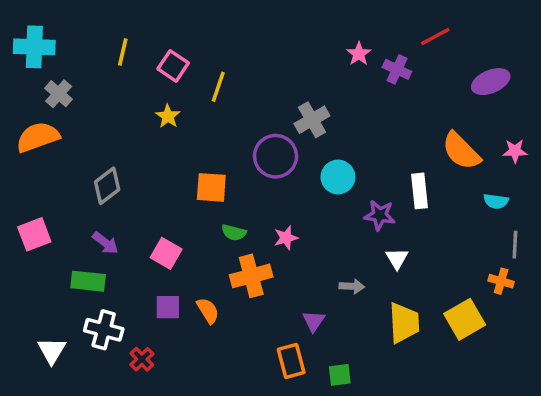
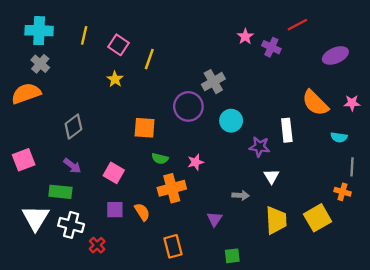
cyan cross: (34, 47) -> (39, 31), moved
white triangle: (52, 351) -> (36, 218), moved, size x1.4
orange rectangle: (291, 361) -> (173, 246), moved

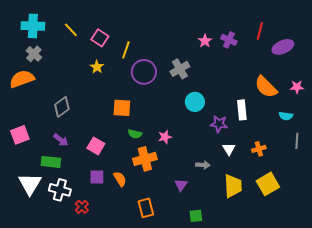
red line: (297, 25) -> (260, 31), moved, turned -48
yellow line: (84, 35) -> (71, 30), turned -56
pink star: (245, 37) -> (205, 41), moved
purple circle: (188, 106) -> (144, 72), moved
orange cross: (343, 192) -> (259, 149), moved, turned -32

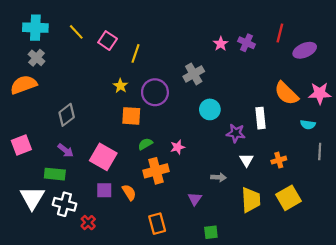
yellow star: (97, 67) -> (120, 86), moved
purple circle: (144, 72) -> (155, 92), moved
pink star: (297, 87) -> (320, 93), size x1.5
green semicircle: (135, 134) -> (145, 144), turned 136
pink square: (96, 146) -> (103, 157), size x1.4

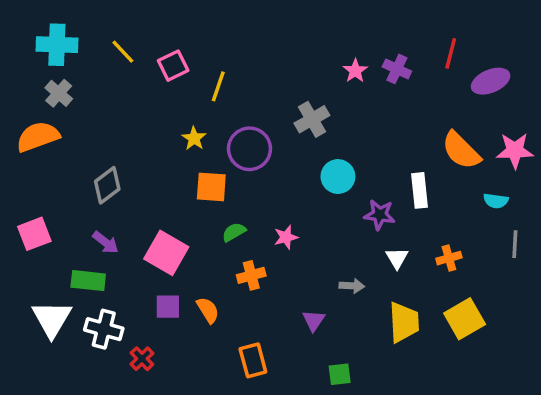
pink square: (108, 41) -> (173, 66), turned 30
orange cross: (156, 171) -> (251, 275), size x0.7

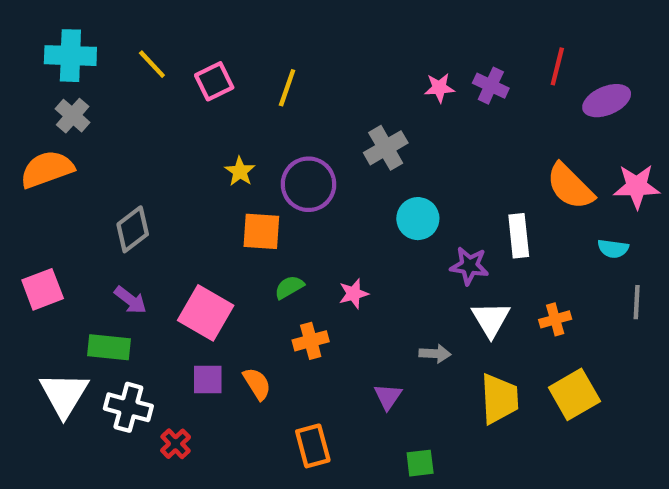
pink star: (355, 71) -> (439, 88), turned 30
yellow line: (218, 86) -> (287, 88), moved
white triangle: (397, 258) -> (491, 319), size x1.4

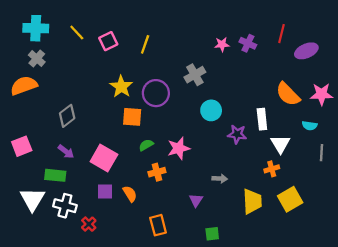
yellow star: (240, 171) -> (121, 87), size x1.5
pink star: (354, 294) -> (179, 148), size x1.5
white triangle: (491, 319) -> (280, 144), moved
orange cross: (555, 319) -> (272, 169), moved

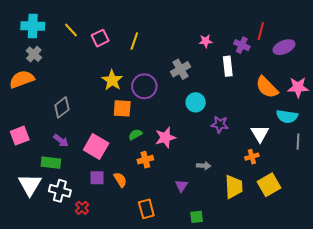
purple cross: (248, 43) -> (242, 45), moved
white rectangle: (262, 119) -> (228, 66), moved
cyan semicircle: (310, 126) -> (287, 116), size x1.5

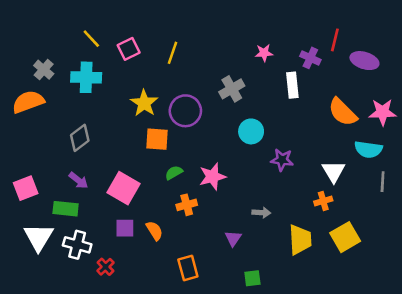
cyan cross: (33, 26) -> (86, 77), moved
purple ellipse: (284, 47) -> (364, 61), turned 40
pink square: (20, 136) -> (26, 188), moved

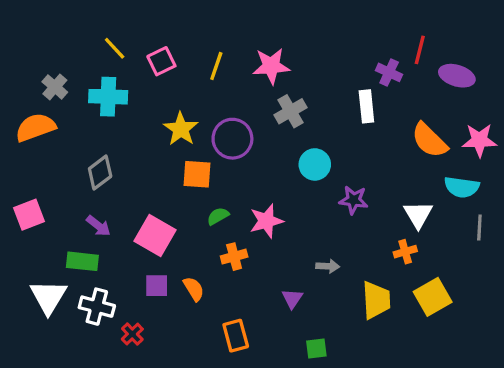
pink star: (264, 53) -> (271, 66), moved, size x1.6
pink square: (26, 188) -> (29, 215), moved

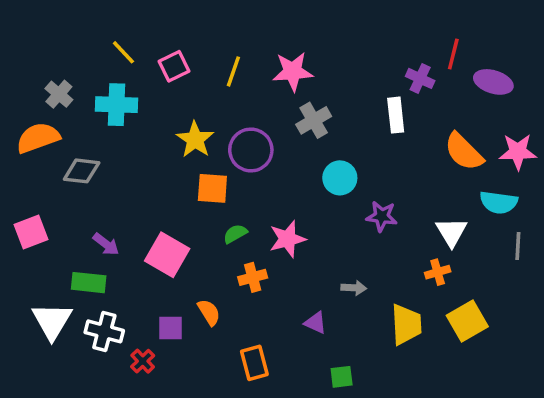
gray diamond: (100, 173) -> (82, 171), moved, turned 44
purple square: (157, 286) -> (171, 328), moved
purple triangle: (292, 298) -> (315, 323), turned -40

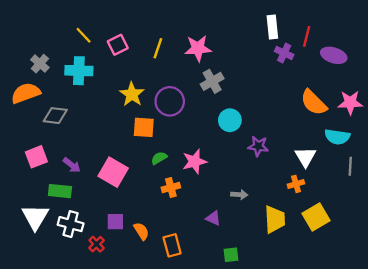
white rectangle: (396, 115) -> (272, 27), moved
pink square: (31, 232) -> (36, 157), moved
orange semicircle: (209, 312) -> (141, 231), moved

